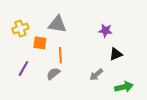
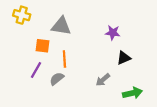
yellow cross: (20, 28) -> (22, 15), moved, turned 35
purple line: (23, 68) -> (36, 70), moved

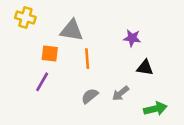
black triangle: (124, 58) -> (145, 68), turned 32
orange line: (64, 59) -> (87, 59), moved
gray semicircle: (57, 79) -> (90, 96), moved

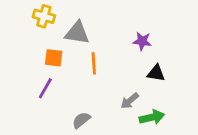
yellow cross: (25, 17) -> (44, 16), moved
gray semicircle: (90, 96) -> (81, 120), moved
green arrow: (155, 109) -> (152, 117), moved

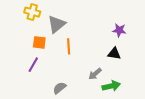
gray triangle: (77, 33) -> (56, 24), turned -48
purple star: (142, 41) -> (119, 30), moved

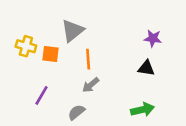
yellow cross: (32, 12) -> (26, 46), moved
purple line: (33, 65) -> (41, 95), moved
gray arrow: (95, 74) -> (91, 85), moved

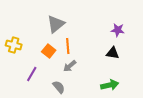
yellow cross: (26, 46) -> (14, 45), moved
orange square: (51, 54) -> (49, 51), moved, turned 32
gray semicircle: (76, 112) -> (59, 87), turned 88

